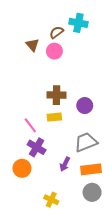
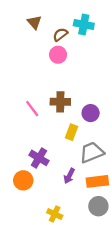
brown triangle: (32, 45) -> (34, 22), moved
yellow rectangle: (54, 117) -> (71, 132), moved, turned -64
pink line: (30, 125) -> (32, 109), moved

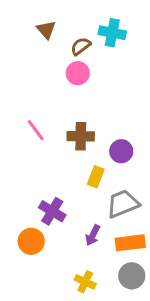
pink line: (32, 109) -> (36, 130), moved
yellow cross: (55, 214) -> (85, 282), moved

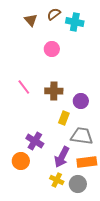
brown semicircle: (81, 46) -> (54, 14), moved
gray trapezoid: (123, 204) -> (82, 136), turned 30
purple arrow: (93, 235) -> (62, 157), size x1.5
gray circle: (132, 276) -> (78, 184), moved
yellow cross: (85, 282) -> (57, 180), moved

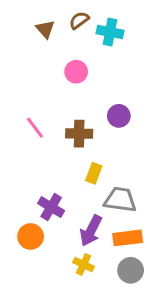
purple circle: (81, 101) -> (119, 116), moved
gray circle: (78, 184) -> (131, 270), moved

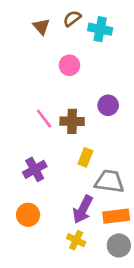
pink line: (35, 128) -> (44, 119), moved
purple cross: (51, 207) -> (35, 169), moved, turned 30

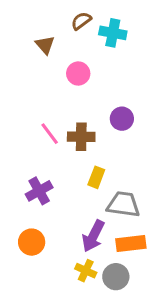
brown triangle: (41, 27) -> (45, 45), moved
gray circle: (119, 245) -> (116, 277), moved

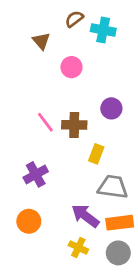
yellow rectangle: (96, 177) -> (96, 154), moved
purple arrow: (93, 236) -> (85, 216), turned 100
gray circle: (116, 277) -> (118, 253), moved

